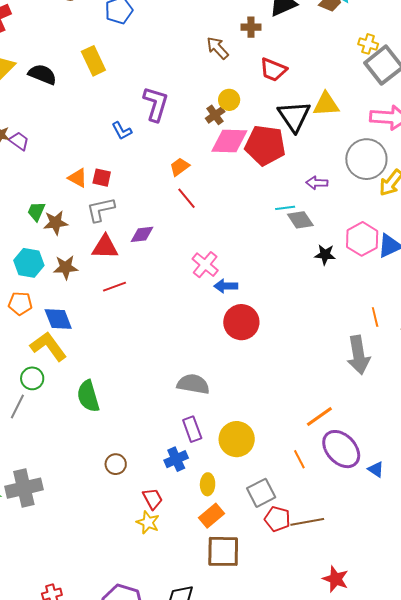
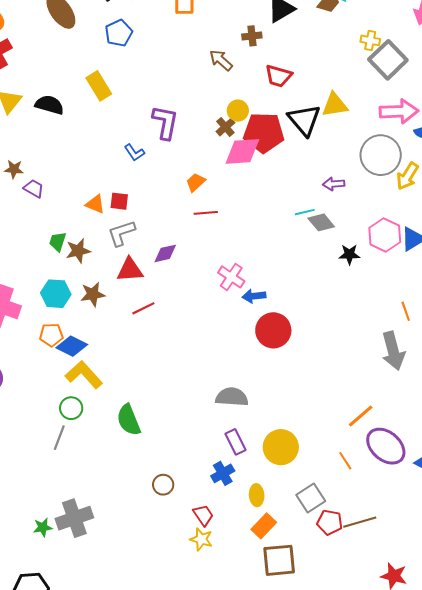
purple trapezoid: (19, 141) -> (34, 188), moved
red pentagon: (265, 145) -> (264, 133), moved
red line: (186, 198) -> (206, 213), turned -50
blue diamond: (58, 319) -> (72, 346), moved, turned -36

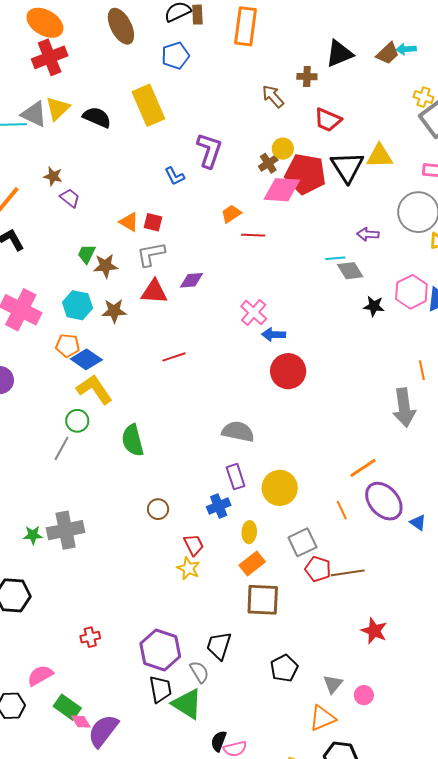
yellow rectangle: (99, 86) -> (148, 105), size x1.4
red line: (206, 213) -> (253, 235), moved
red line: (143, 308) -> (174, 357), moved

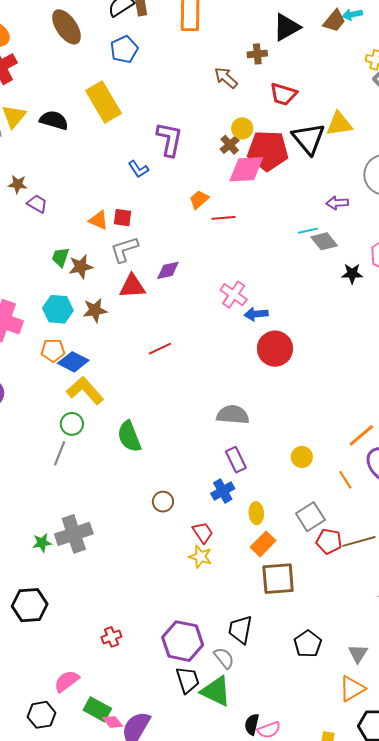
yellow circle: (280, 488) -> (302, 457), moved, size x0.6

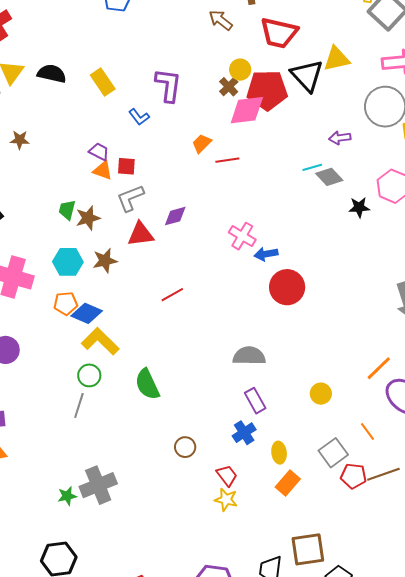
red trapezoid: (283, 94) -> (279, 33), size x1.4
yellow rectangle: (103, 102) -> (103, 82), moved, size x0.7
purple trapezoid: (37, 204) -> (99, 152), moved
orange line: (345, 480) -> (367, 431), moved
brown square: (278, 579) -> (308, 549), moved

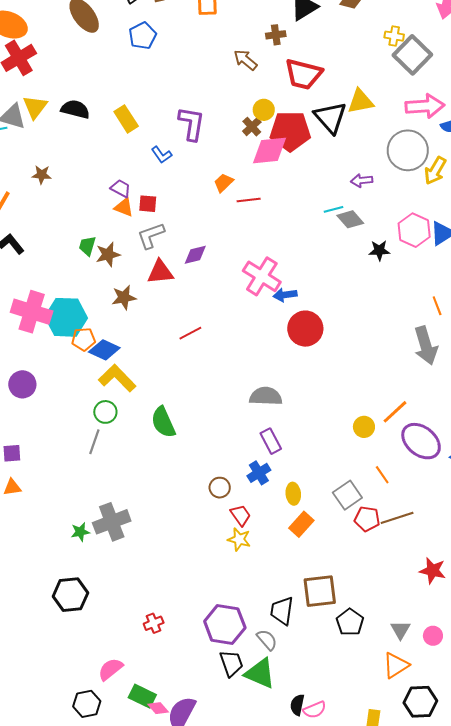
pink cross: (242, 236) -> (262, 276), size x1.4
cyan hexagon: (68, 262) -> (66, 317), moved, size x1.4
yellow circle: (321, 394) -> (364, 427), moved
brown circle: (185, 447) -> (220, 488), moved

